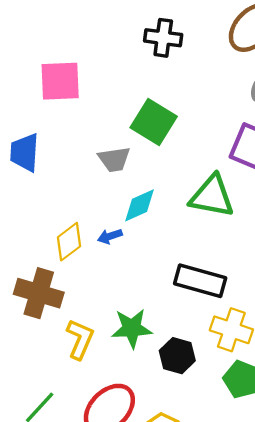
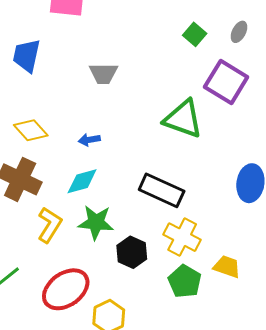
green square: (154, 122) -> (195, 34), moved, size x0.6
cyan diamond: (139, 205) -> (82, 181), moved
yellow diamond: (69, 242) -> (31, 130), moved, turned 76

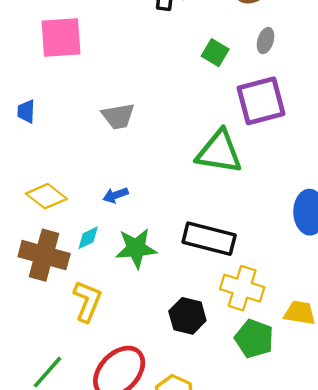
blue trapezoid: (27, 56) -> (26, 111), size x0.6
purple square: (226, 82) -> (261, 101), turned -36
cyan diamond: (82, 181) -> (88, 238), moved, size x0.7
green star: (96, 222) -> (136, 248), moved

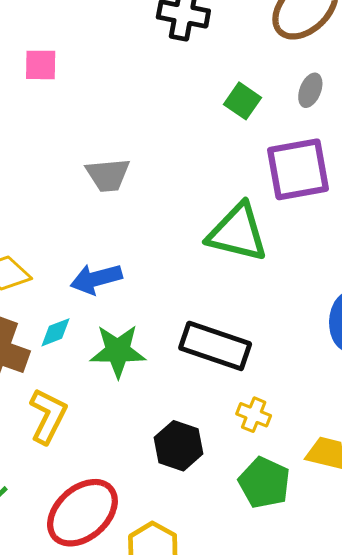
pink square: (61, 37) -> (41, 65), size x0.6
blue arrow: (116, 195) -> (96, 279), size x1.5
yellow cross: (242, 288) -> (254, 415), size x0.6

